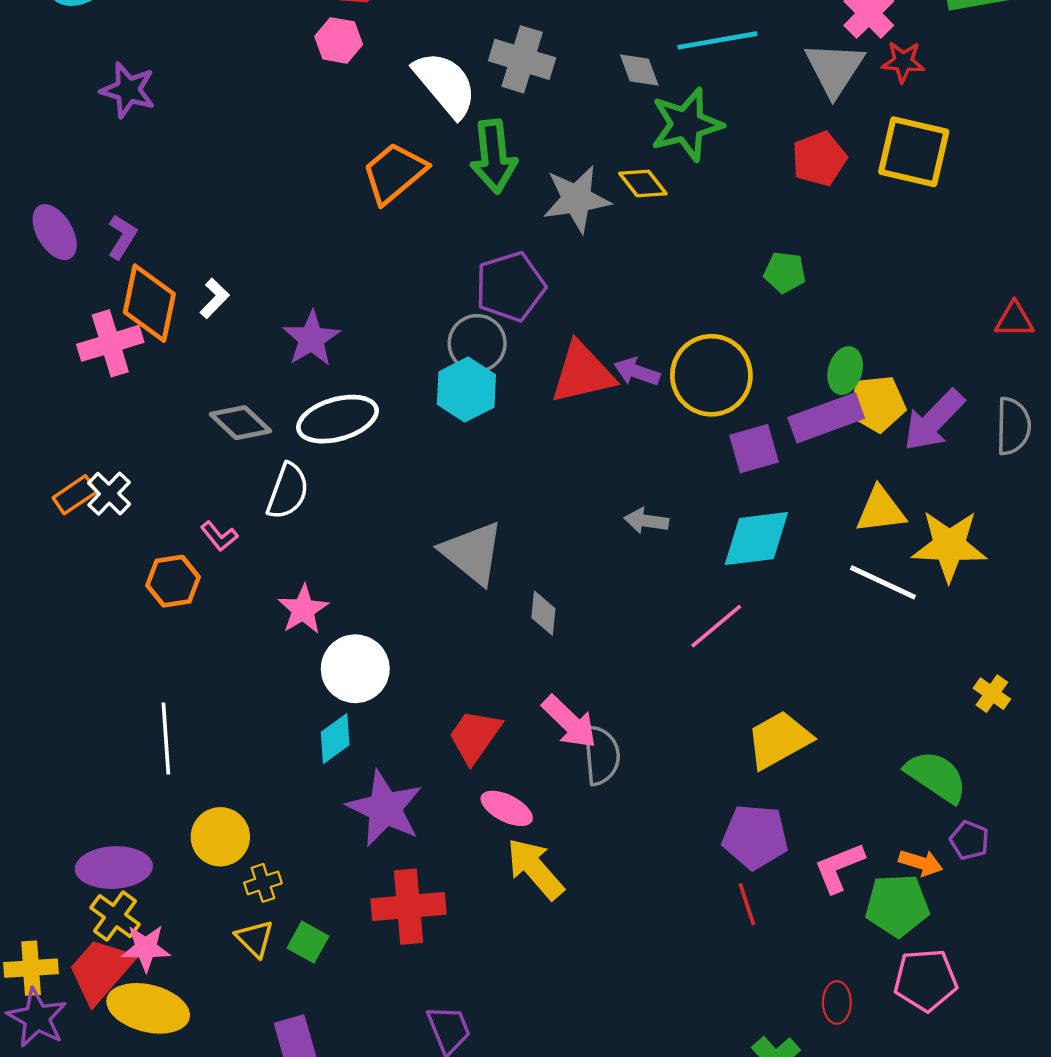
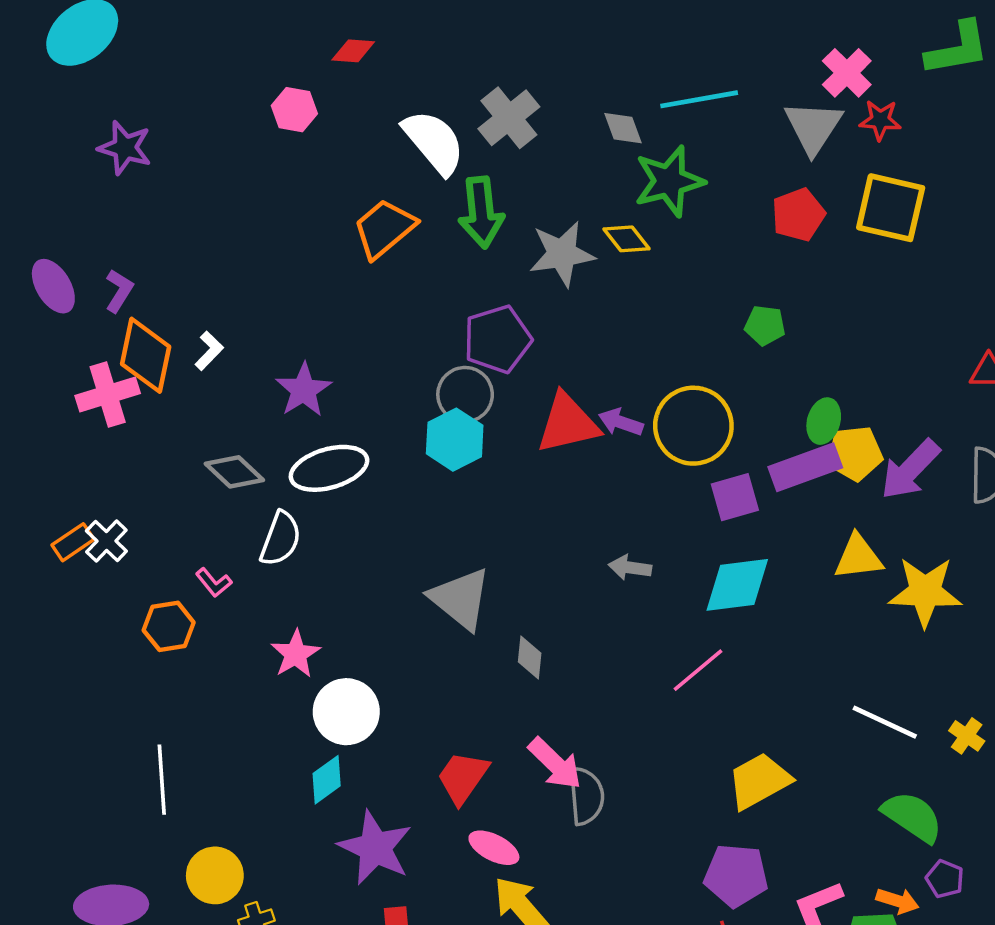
pink hexagon: (339, 40) -> (294, 110), moved
gray cross: (522, 59) -> (509, 118), turned 34
white line: (883, 582) -> (885, 722), moved

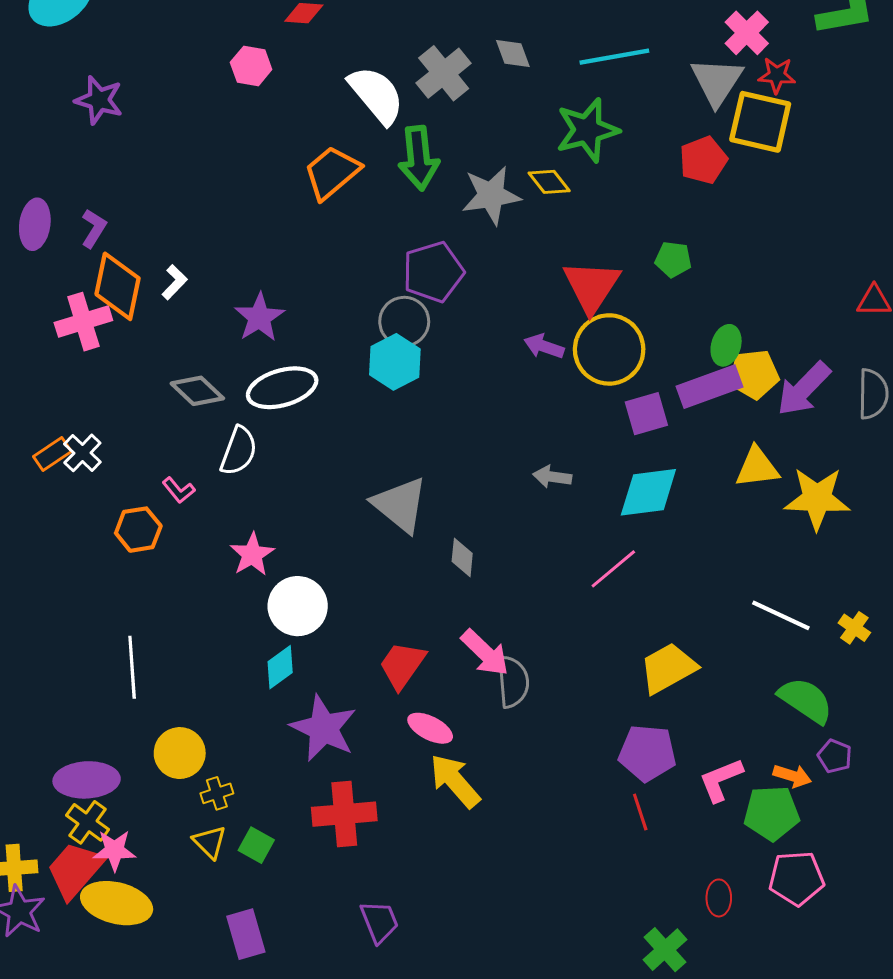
gray diamond: (623, 128) -> (513, 54), moved
yellow square: (891, 208) -> (760, 122), moved
purple ellipse: (53, 286) -> (35, 224), turned 39
red triangle: (568, 423) -> (592, 286), moved, turned -44

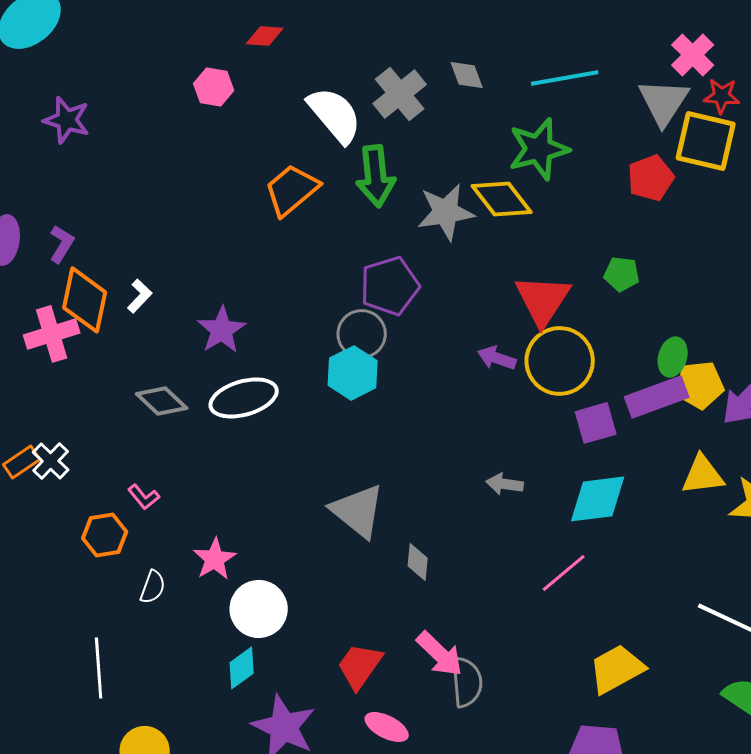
yellow diamond: (549, 182) -> (502, 199), size x1.5
white semicircle: (239, 451) -> (153, 587), moved, size x0.7

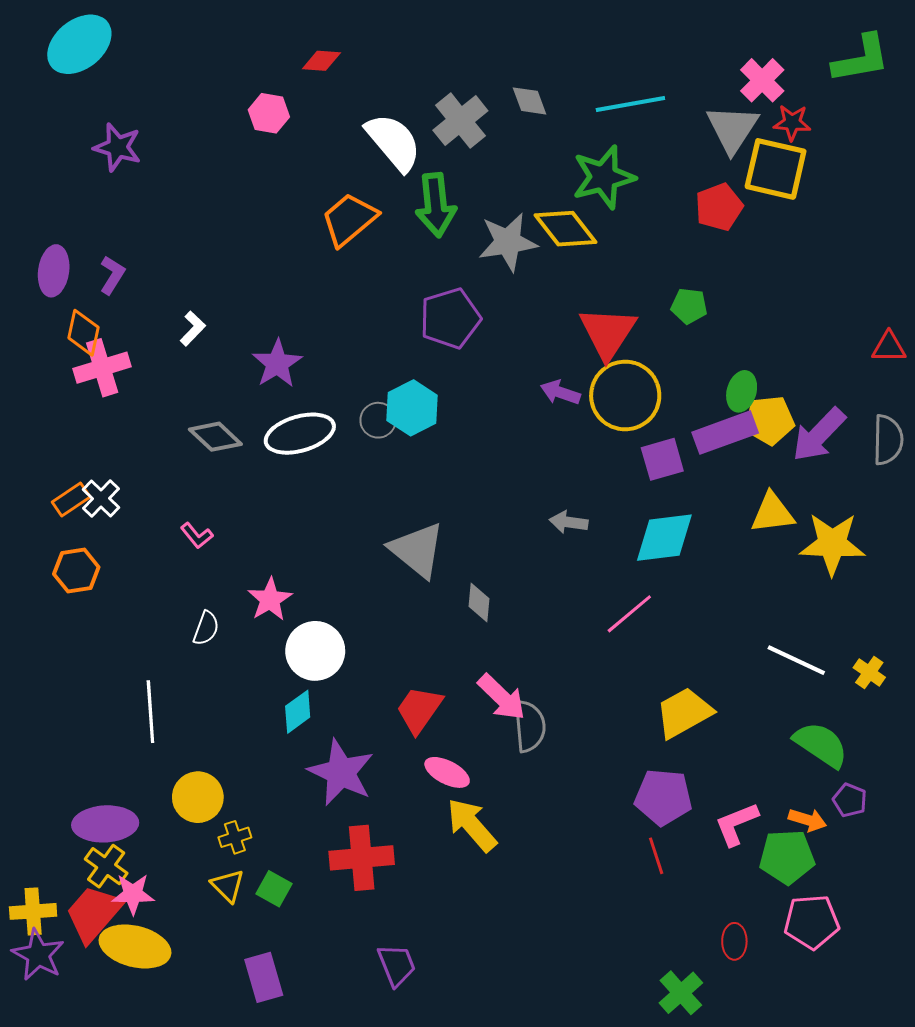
orange diamond: (85, 300) -> (84, 333), moved, size x0.7
gray circle: (362, 334) -> (378, 420), moved, size x0.7
orange hexagon: (105, 535) -> (76, 571), moved

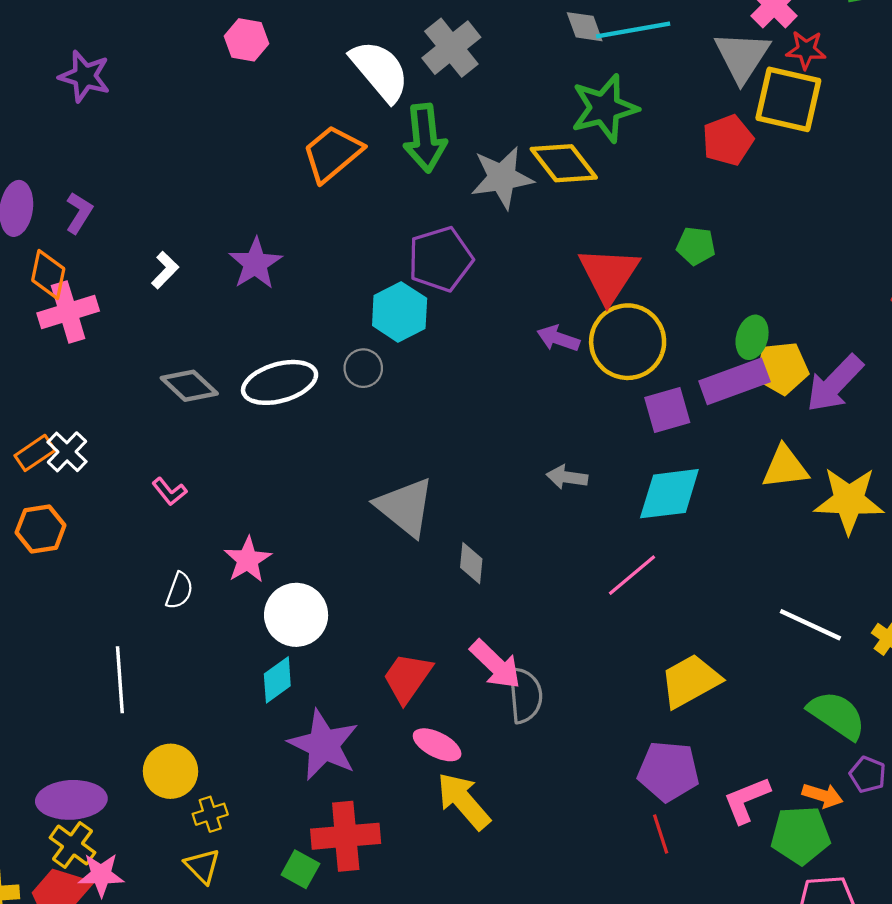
gray diamond: (529, 101) -> (585, 27), moved
purple star: (277, 364) -> (255, 263), moved
cyan hexagon: (412, 408) -> (400, 312), moved
green square: (274, 889) -> (300, 869), moved

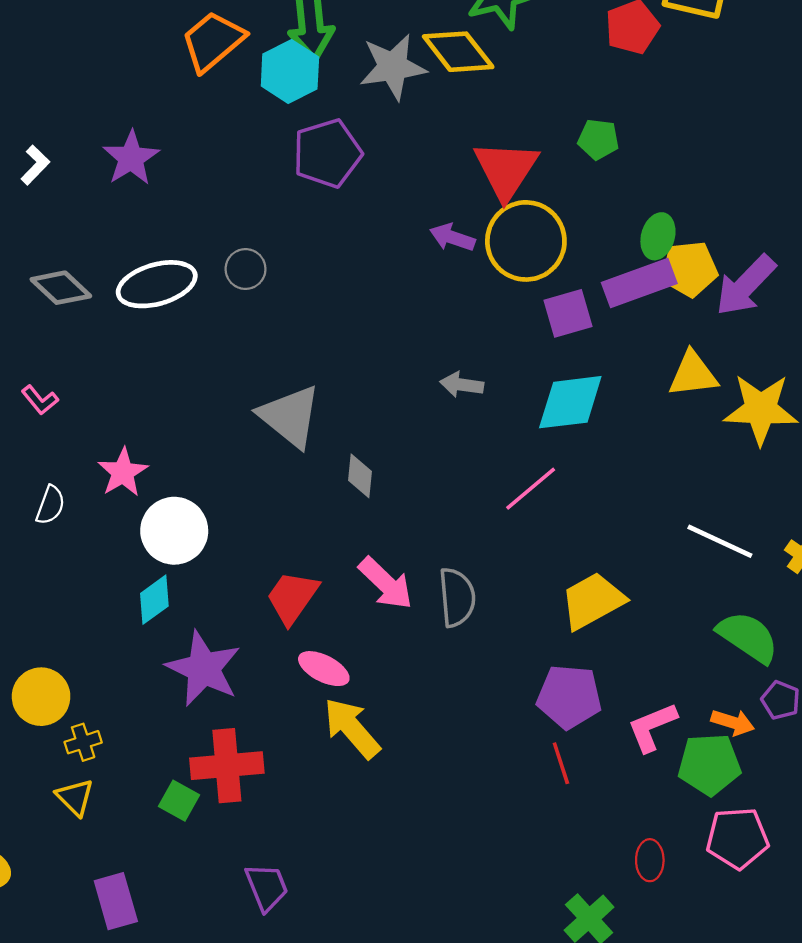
cyan hexagon: (400, 312) -> (290, 72), moved
gray semicircle: (525, 695) -> (457, 597), moved

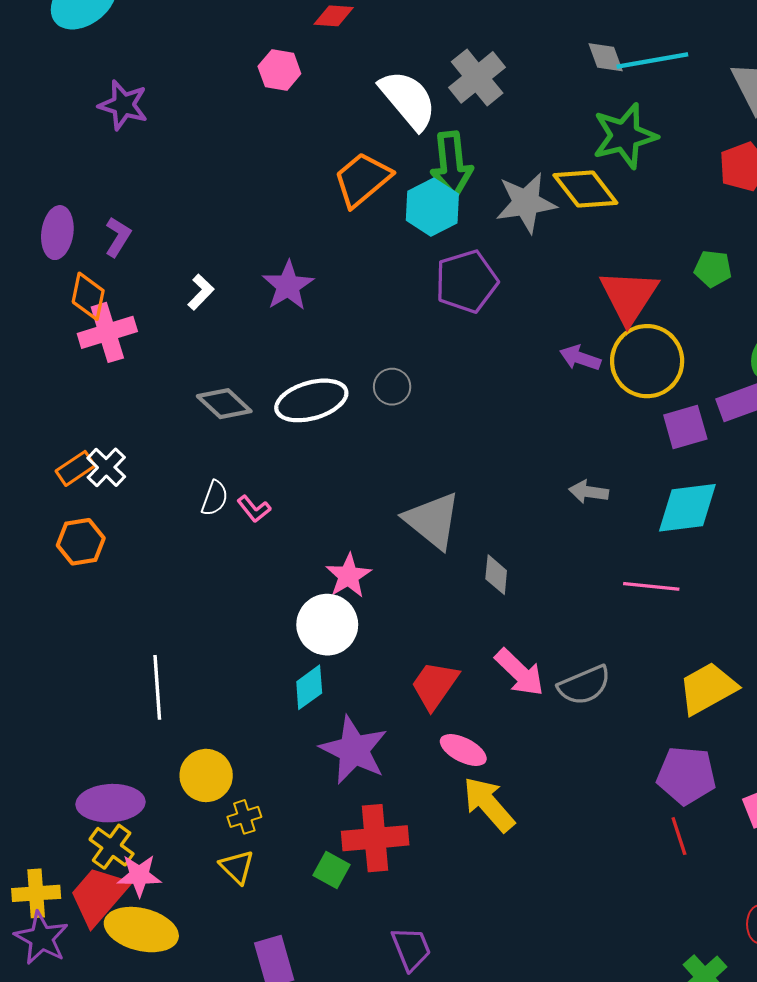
pink L-shape: (40, 400) -> (254, 509), moved
pink star: (123, 472) -> (348, 576), moved
pink line: (531, 489) -> (651, 586), turned 46
white semicircle: (50, 505) -> (215, 498), moved
gray semicircle: (457, 597) -> (584, 685), turned 72

